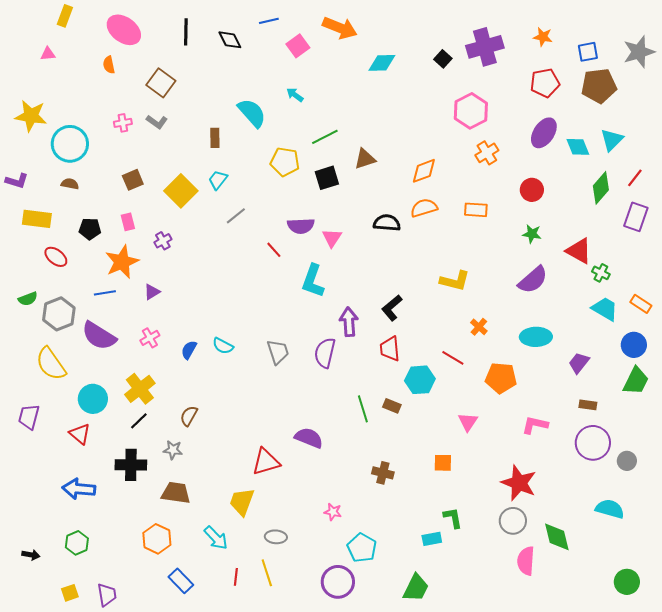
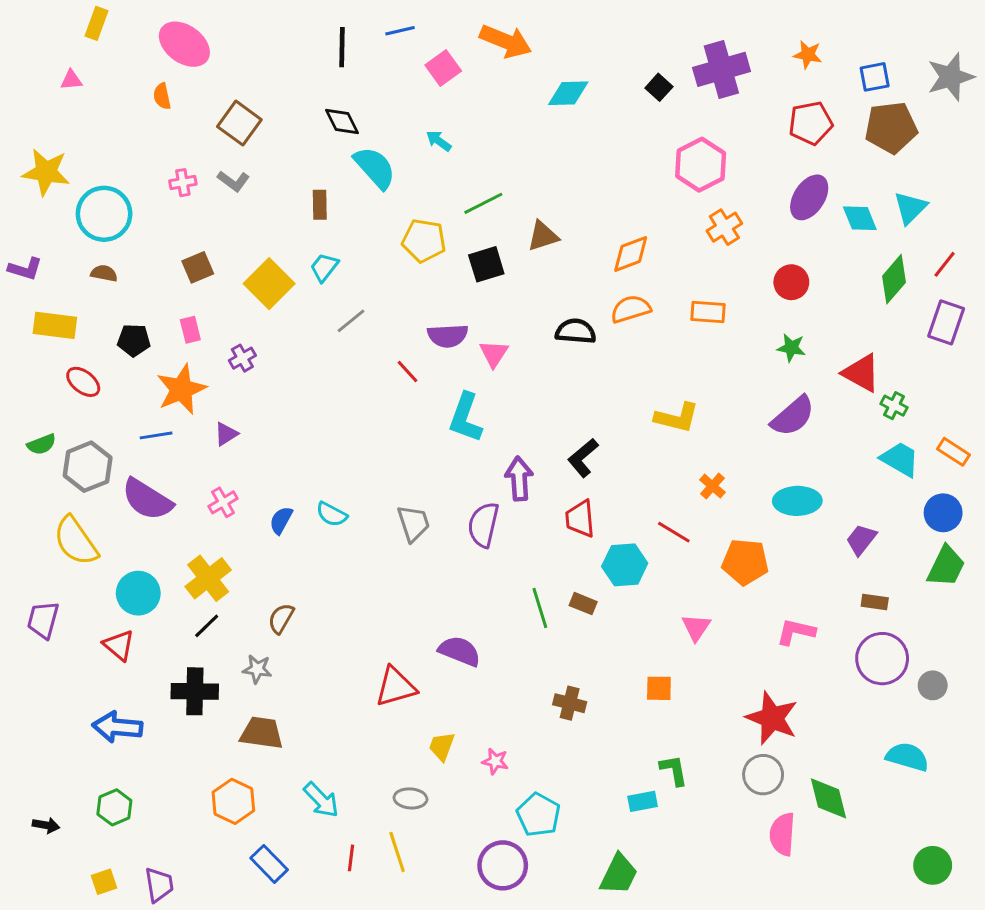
black line: (186, 32) -> (342, 47), moved
black diamond: (230, 40) -> (342, 122), moved
yellow trapezoid: (242, 502) -> (442, 746), moved, size x0.7

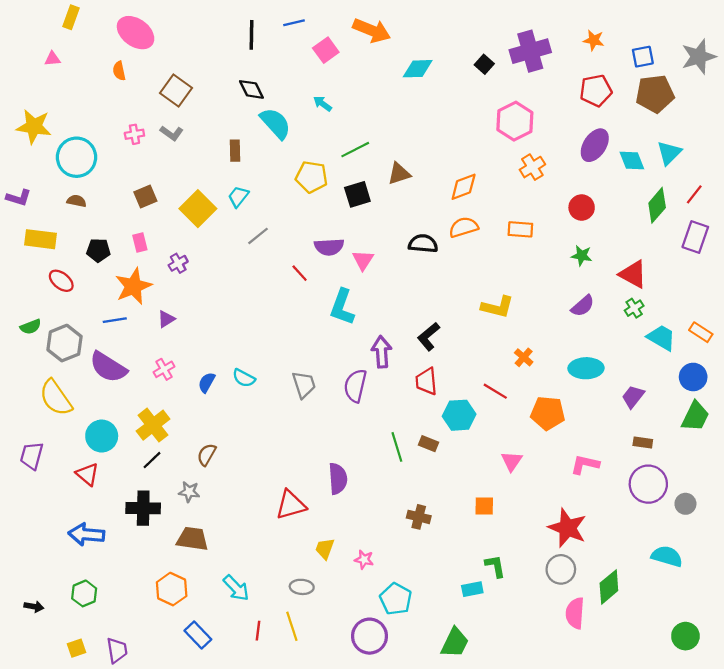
green cross: (894, 406) -> (634, 308), moved, turned 30
purple semicircle: (793, 416) -> (583, 306), size x0.7
purple semicircle: (460, 651) -> (338, 479), turned 64
green diamond: (829, 798) -> (609, 587), turned 64

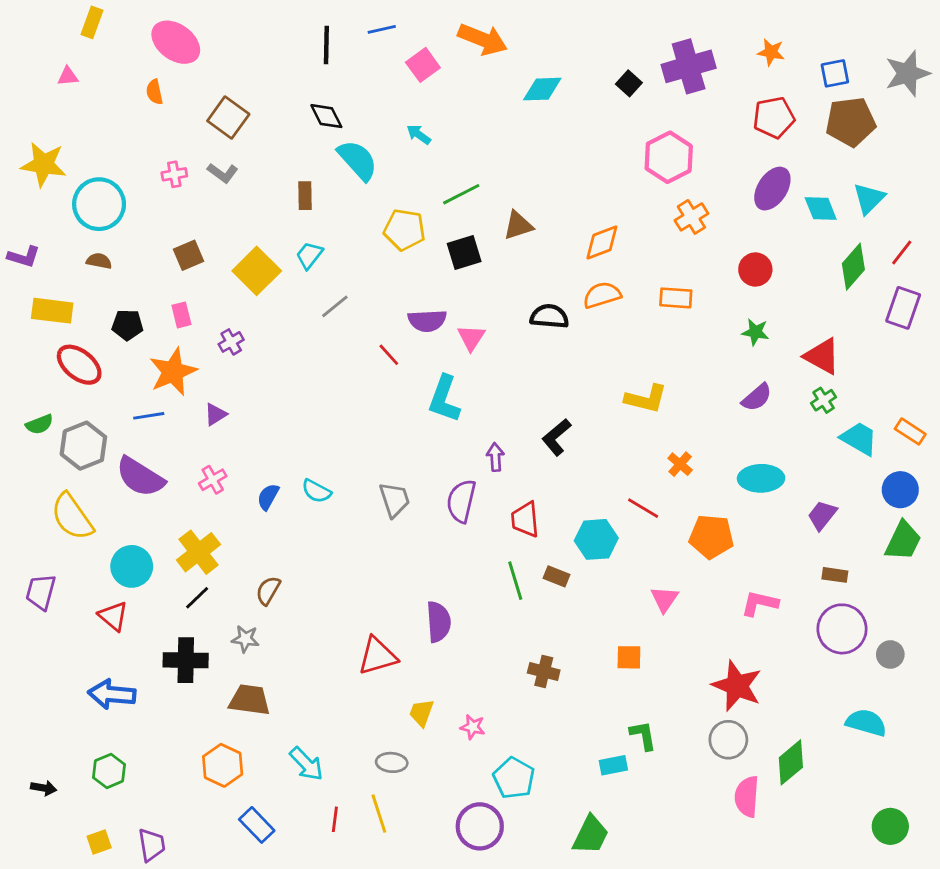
red ellipse: (61, 281) -> (79, 365), size x1.4
purple arrow: (382, 352) -> (495, 457), size x0.7
red trapezoid: (426, 381) -> (525, 520), moved

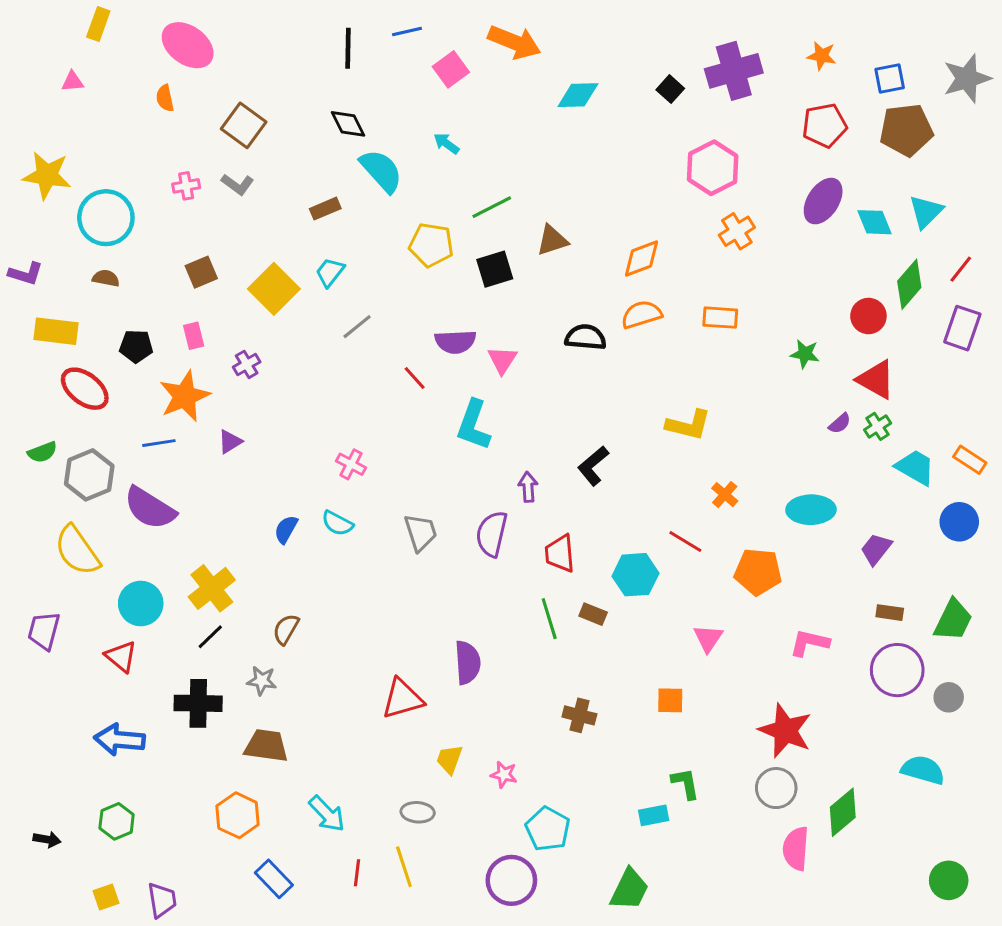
brown rectangle: (305, 196) -> (325, 209), turned 68
red circle: (755, 269) -> (868, 316), moved
purple semicircle: (757, 397) -> (840, 423), moved, size x0.7
pink cross: (213, 480) -> (351, 464), moved, turned -32
green trapezoid: (903, 541) -> (953, 620), moved

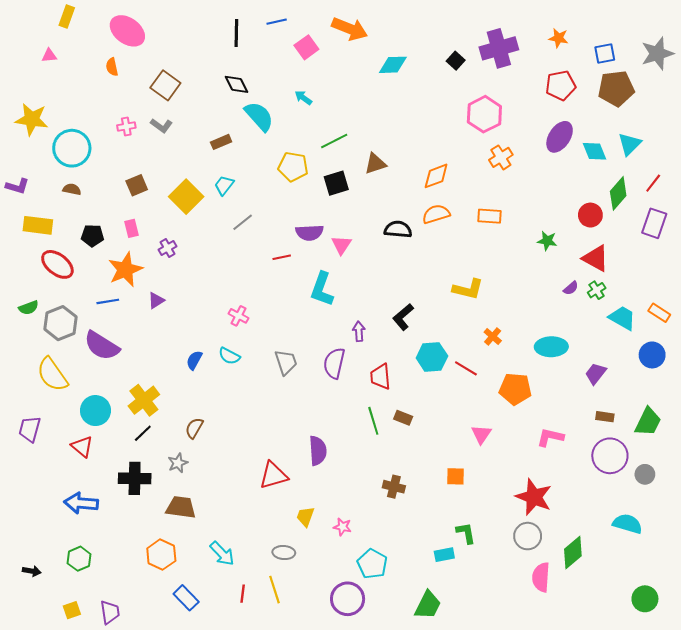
red line: (415, 378) -> (282, 257), turned -60
cyan hexagon: (635, 575) -> (432, 357), moved
gray star: (262, 681) -> (178, 463), turned -30

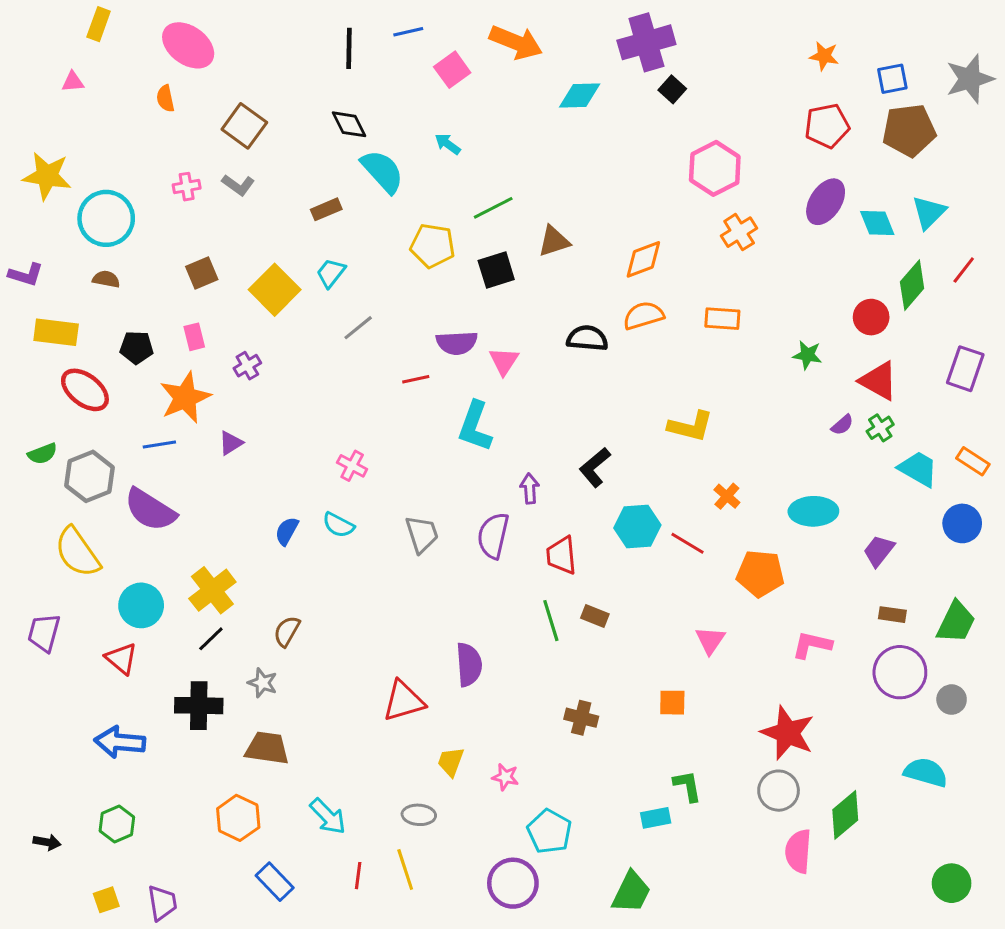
purple cross: (499, 48) -> (646, 42), moved
purple rectangle: (654, 223) -> (965, 369), moved
gray star: (178, 463) -> (263, 683), turned -30

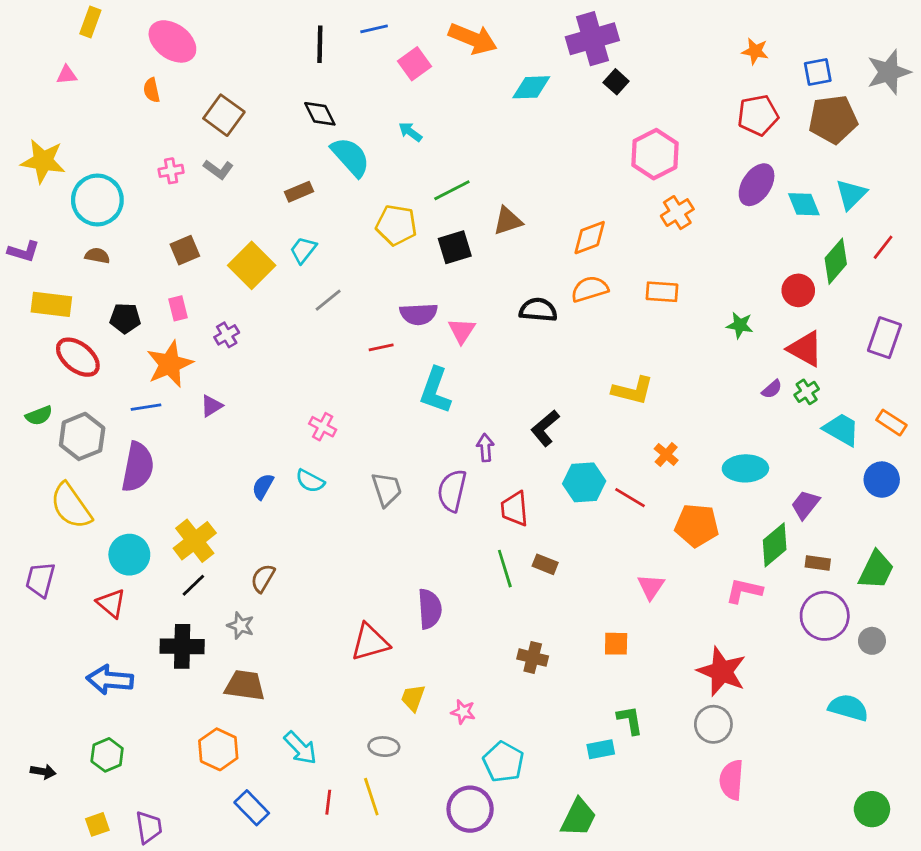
purple semicircle: (150, 510) -> (138, 467), turned -111
green diamond: (845, 815) -> (775, 545), moved

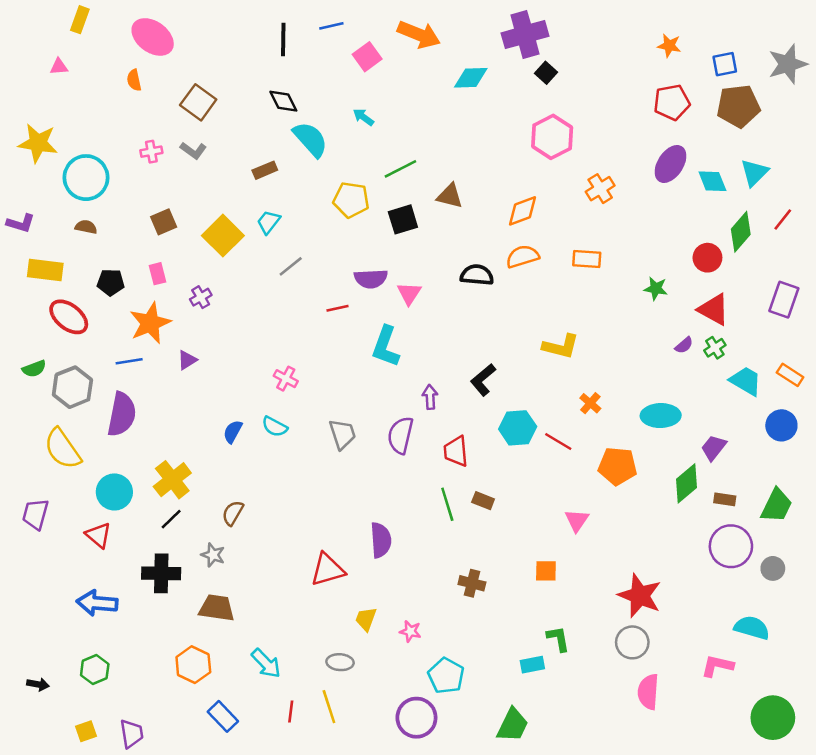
pink hexagon: (655, 154) -> (552, 137), moved
brown triangle: (508, 221) -> (450, 196), turned 32
pink L-shape: (744, 591) -> (717, 666), moved
green circle: (872, 809) -> (773, 718), size x1.4

